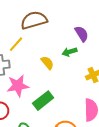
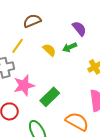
brown semicircle: (34, 20) -> (32, 21), size x0.7
yellow semicircle: (47, 63) -> (49, 50), moved

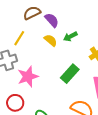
purple semicircle: (79, 29) -> (52, 20), moved
green rectangle: (50, 97) -> (70, 74), moved

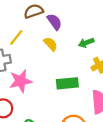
green arrow: (70, 36) -> (86, 43), moved
green rectangle: (70, 74) -> (67, 83), turned 36

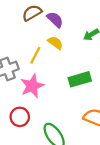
yellow line: (16, 37) -> (35, 55), moved

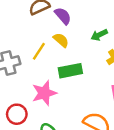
green rectangle: (80, 79) -> (70, 71), moved
pink star: (32, 86) -> (44, 93), moved

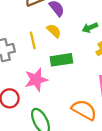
yellow line: (39, 51) -> (33, 40), turned -48

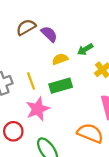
yellow semicircle: (54, 31) -> (60, 59), moved, turned -56
yellow line: (33, 40) -> (31, 81), moved

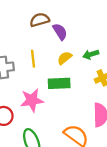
yellow semicircle: (60, 59) -> (65, 58), turned -32
yellow line: (31, 81) -> (33, 59), moved

